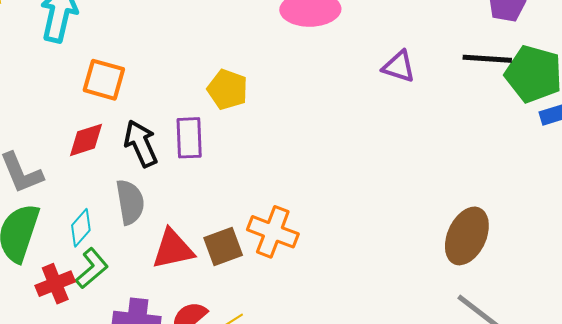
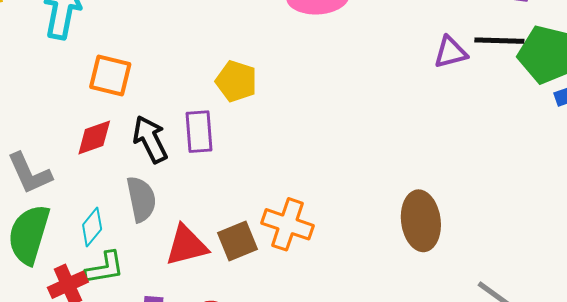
purple triangle: (399, 67) -> (450, 52), moved, turned -30
brown ellipse: (467, 236) -> (421, 221), moved, turned -30
green L-shape: (92, 268) -> (105, 268), turned 33

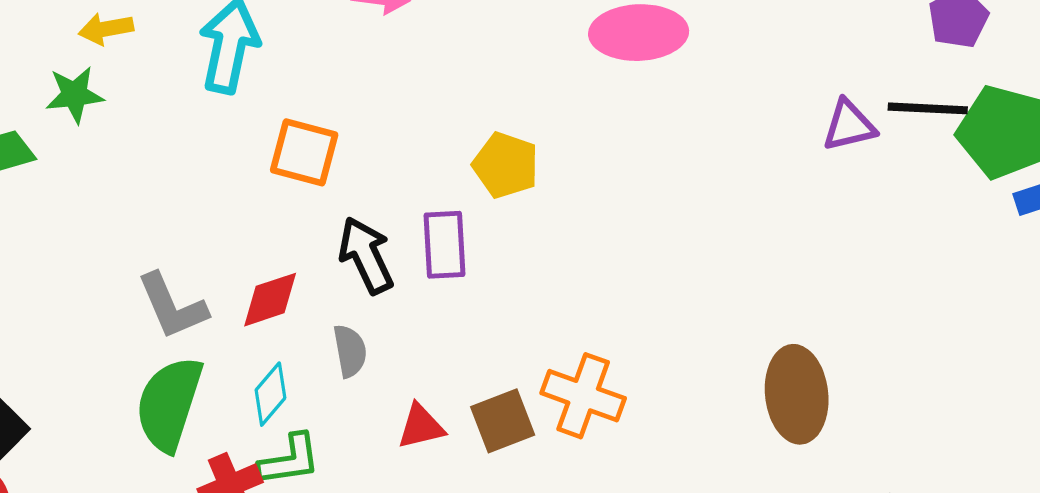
red diamond: (94, 137) -> (270, 300), moved
gray semicircle: (141, 199) -> (350, 351), size x0.7
red triangle: (186, 245) -> (421, 426), size x0.7

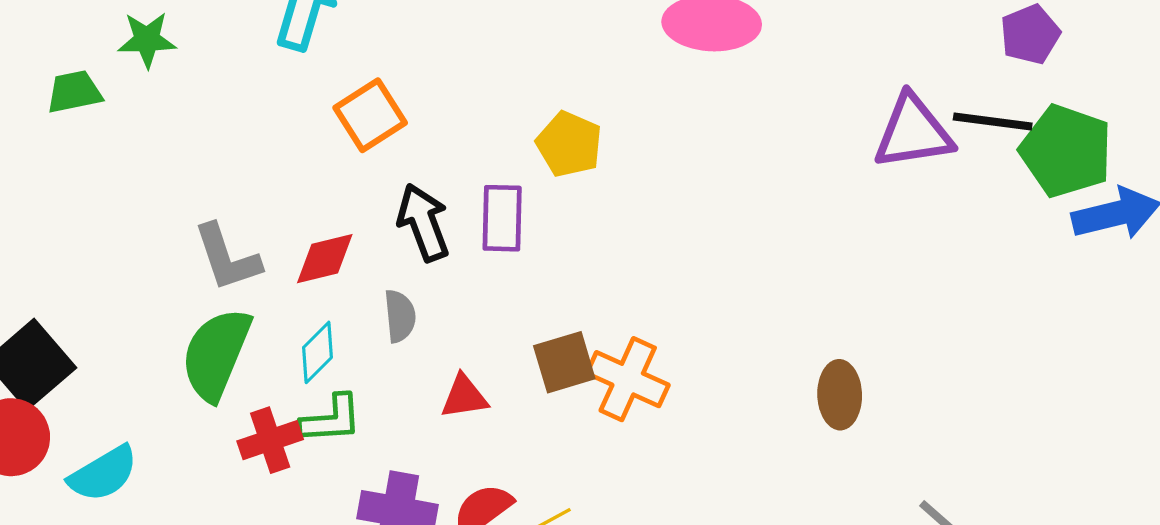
purple triangle: (849, 126) -> (913, 132), size x1.5
orange square: (304, 152) -> (370, 115), turned 38
brown ellipse: (797, 394) -> (840, 395), size x0.7
brown square: (503, 421) -> (564, 362), moved

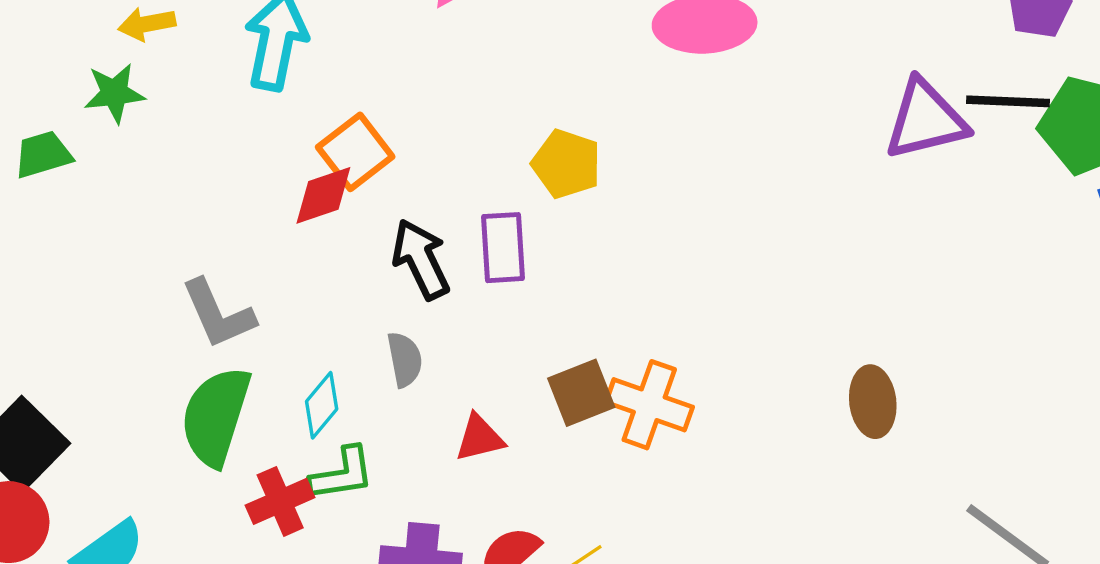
red diamond: (325, 259) -> (323, 195), moved

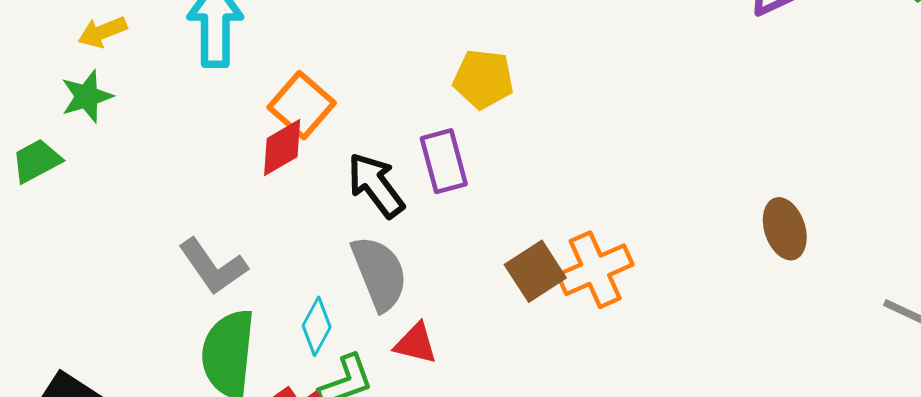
gray semicircle: (405, 359) -> (379, 273), size x1.6
orange cross: (649, 405) -> (595, 270), turned -32
red triangle: (480, 438) -> (416, 343), moved, turned 39

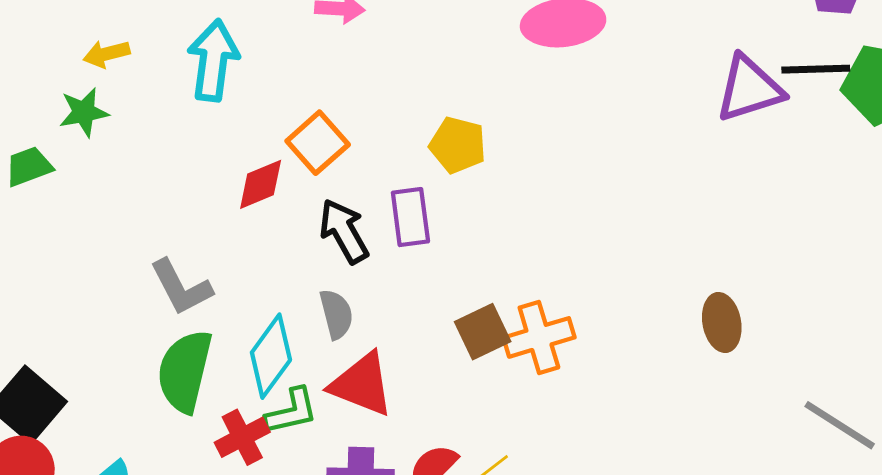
orange square: (302, 105) -> (318, 143), moved
gray semicircle: (379, 273) -> (336, 314), size x0.7
cyan diamond: (317, 326) -> (271, 356), size x1.5
red triangle: (416, 343) -> (362, 384), size x1.6

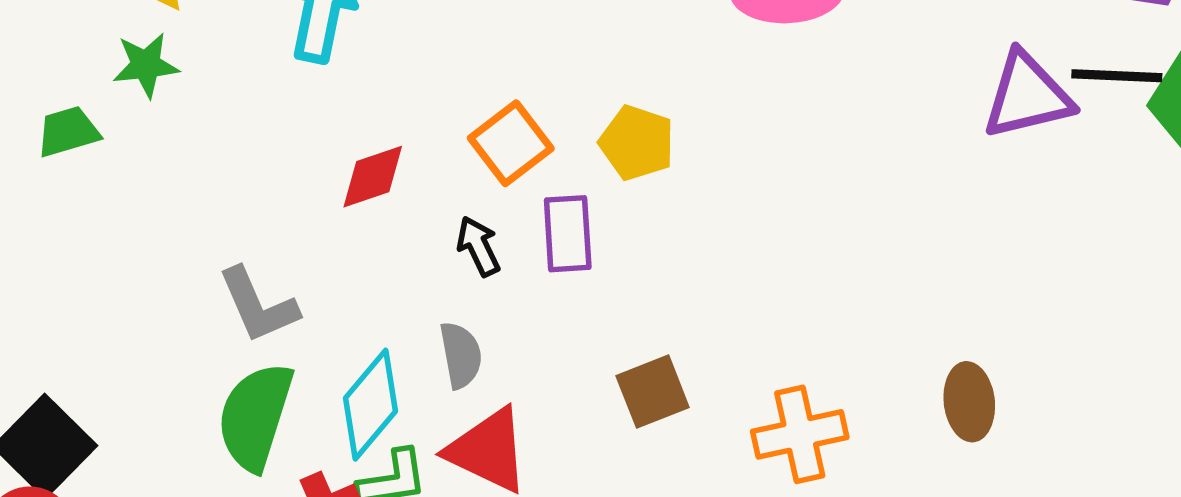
orange square: (318, 143) -> (511, 143), moved
black arrow: (344, 231) -> (478, 246), size x0.7
orange cross: (539, 337) -> (800, 434), moved

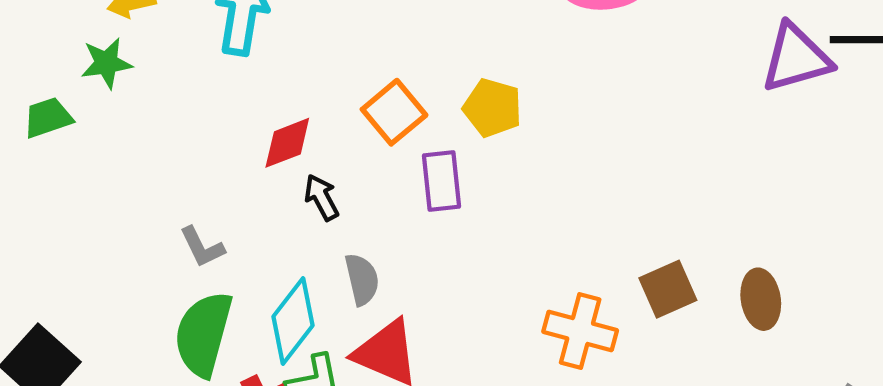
black arrow: (478, 246) -> (322, 197), moved
gray L-shape: (258, 305) -> (202, 247), size x0.7
brown square: (653, 392) -> (668, 289), moved
orange cross: (800, 434) -> (580, 331), moved, turned 30

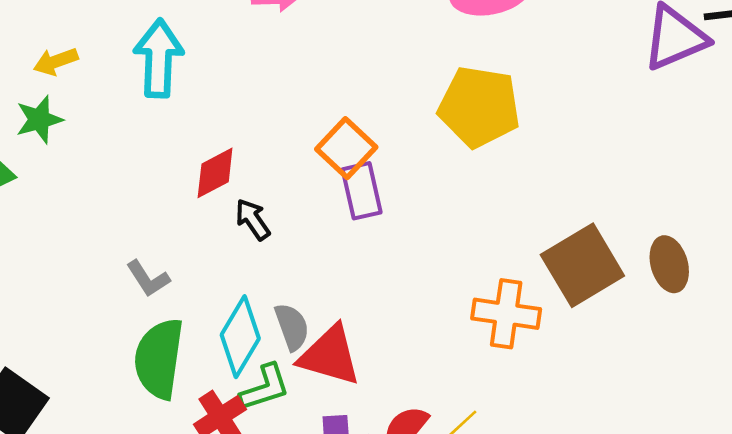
yellow pentagon: (493, 108) -> (479, 107), moved, size x1.5
orange square: (394, 112) -> (346, 148), moved
gray semicircle: (362, 279) -> (292, 327), moved
brown square: (668, 289) -> (582, 265), size x1.5

